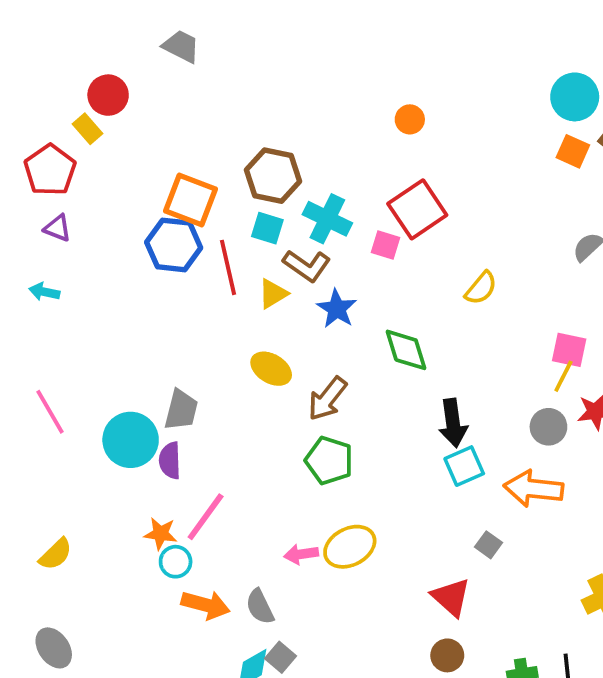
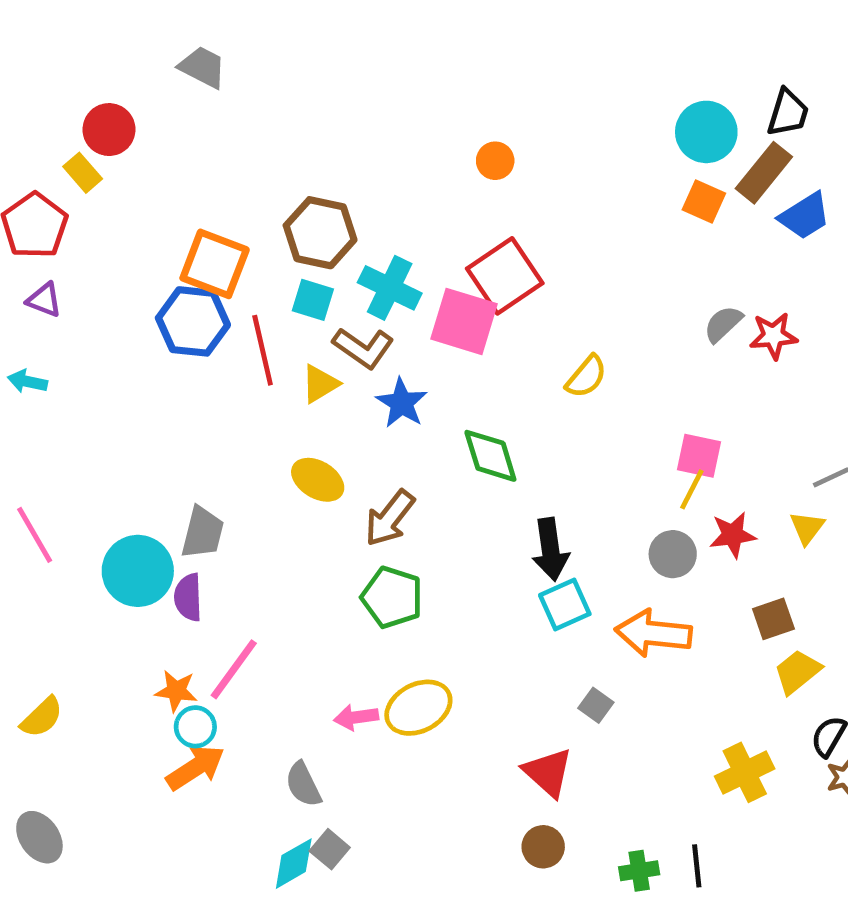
pink square: (385, 245) -> (464, 321), size x1.8
orange arrow: (206, 605) -> (195, 768), moved, turned -48

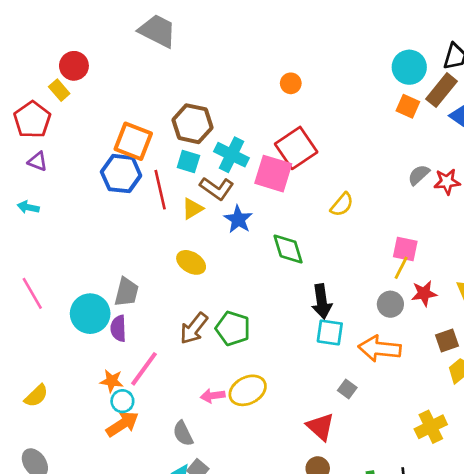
gray trapezoid: (203, 67) -> (157, 31), moved, size x1.4
brown arrow: (390, 518) -> (194, 328), moved
cyan square: (565, 605) -> (330, 332), turned 32

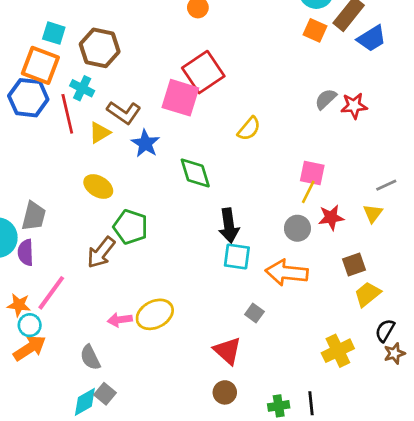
cyan cross: (232, 155) -> (82, 88), moved, size x0.7
cyan square: (188, 161) -> (54, 33), moved
green pentagon: (233, 328) -> (131, 227), moved

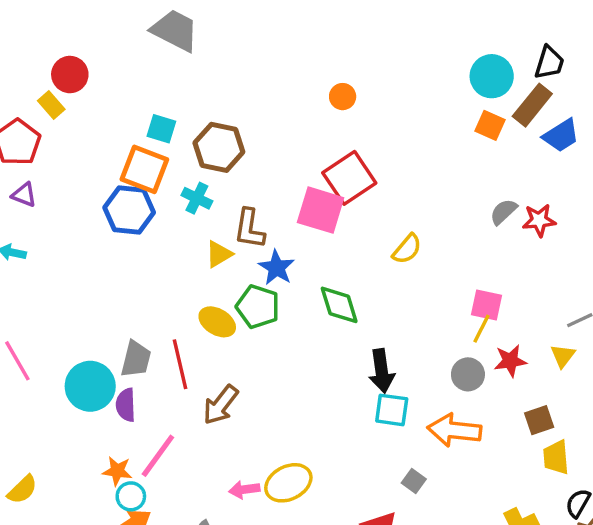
brown L-shape: (124, 112) -> (249, 229), turned 64
red line: (67, 114) -> (180, 364), moved
green pentagon: (131, 227) -> (258, 307), moved
yellow trapezoid: (367, 294) -> (556, 457), turned -56

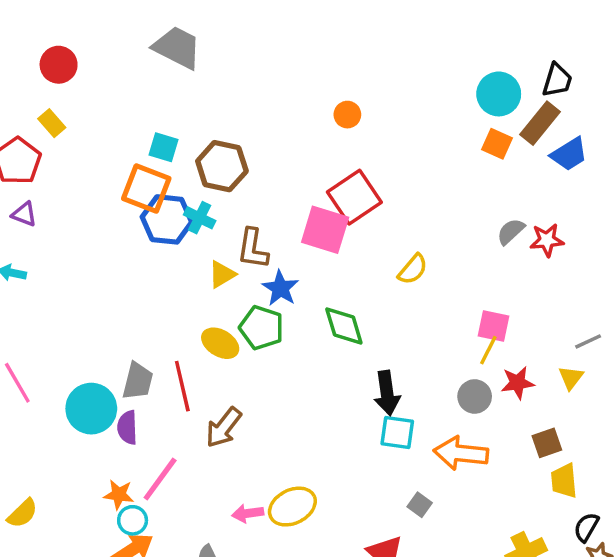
red circle: (70, 75) -> (59, 65), moved
blue hexagon: (129, 210) -> (167, 219), moved

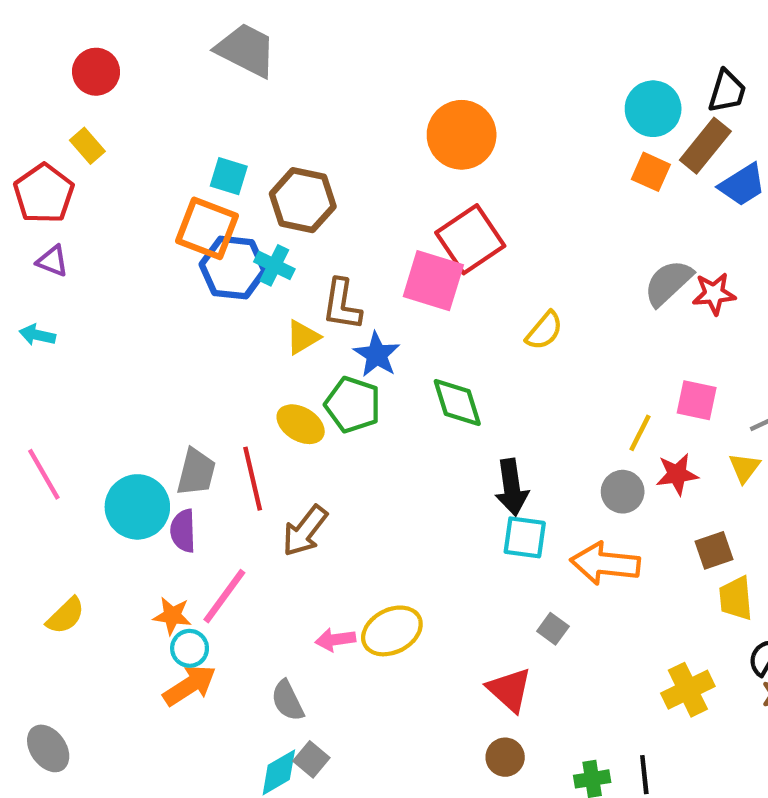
orange circle: (347, 115) -> (462, 135), size x2.0
gray semicircle: (511, 231) -> (668, 283), size x1.4
pink square: (494, 326) -> (697, 400), moved
yellow semicircle: (22, 513) -> (66, 616), moved

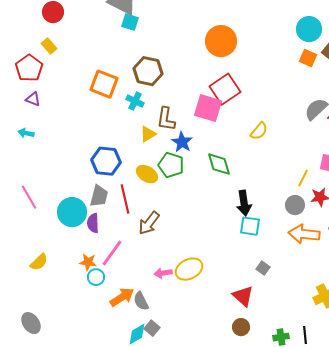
cyan square: (229, 176) -> (130, 22), moved
blue hexagon: (233, 268) -> (106, 161), moved
orange arrow: (605, 563) -> (304, 234), moved
orange arrow: (190, 685) -> (122, 297), moved

